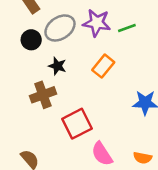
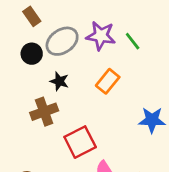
green line: (127, 28) -> (133, 41), turned 72

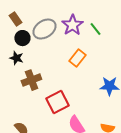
brown rectangle: (32, 16) -> (15, 19), moved
purple star: (101, 36) -> (72, 25), turned 30
black star: (59, 81) -> (16, 58), moved

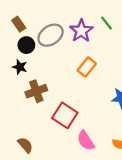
green line: (95, 29) -> (107, 23), moved
red square: (57, 102) -> (65, 115), turned -30

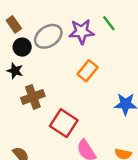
purple star: (81, 31) -> (82, 32), turned 30

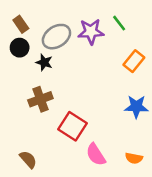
black circle: (22, 47) -> (20, 48), moved
black star: (15, 71) -> (44, 62), moved
orange rectangle: (87, 71) -> (134, 61), moved

